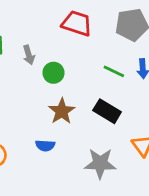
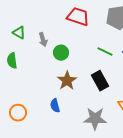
black rectangle: (107, 111) -> (100, 81), turned 30
blue semicircle: (45, 146) -> (55, 106), turned 72

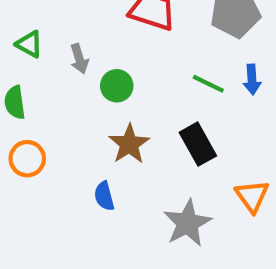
orange circle: (18, 113) -> (27, 159), moved
gray star: (95, 119) -> (187, 223), turned -30

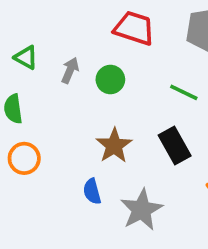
gray arrow: (79, 59) -> (70, 70), turned -140
green circle: (117, 86) -> (110, 79), moved
gray star: (187, 223) -> (142, 210), moved

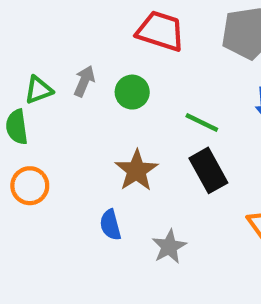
green triangle: (26, 57) -> (39, 90), moved, turned -50
green line: (184, 92) -> (202, 123), moved
gray star: (142, 210) -> (169, 247), size x0.7

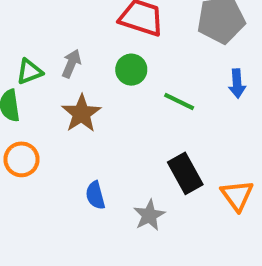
green circle: (132, 92) -> (131, 70), moved
brown star: (137, 170) -> (81, 113), moved
black rectangle: (208, 170) -> (185, 173), moved

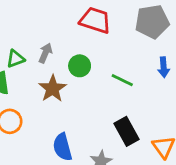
green circle: (131, 70) -> (80, 66), moved
blue semicircle: (95, 195) -> (62, 147), size x1.4

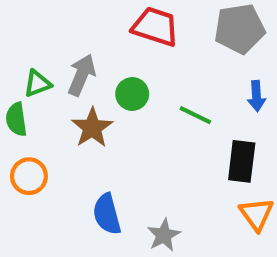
gray arrow: (45, 53) -> (82, 75), size x1.4
black rectangle: (127, 131) -> (242, 161), moved, turned 36

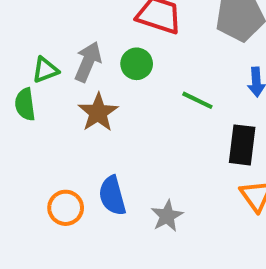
green circle: (132, 94) -> (137, 64), moved
orange circle: (29, 176) -> (66, 208), moved

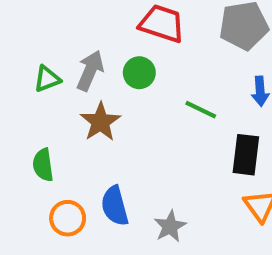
green semicircle: (25, 104) -> (43, 165), moved

